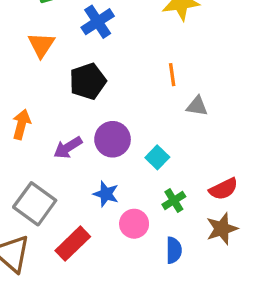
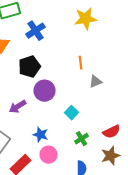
gray triangle: (197, 106) -> (96, 82), turned -32
purple circle: (113, 139) -> (44, 91), moved
pink circle: (134, 224) -> (48, 155), moved

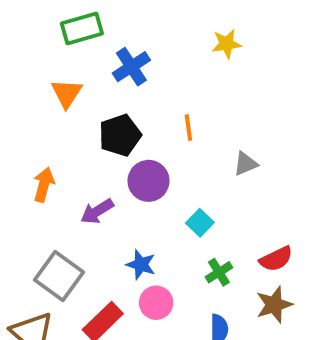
yellow star: (86, 19) -> (227, 44), size x0.7
orange line: (80, 63) -> (188, 128), moved

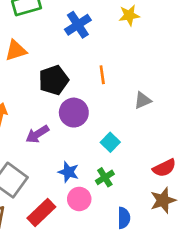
blue cross: (131, 67) -> (78, 25), moved
orange triangle: (67, 93) -> (16, 50), turned 40
green cross: (219, 272) -> (105, 177), moved

